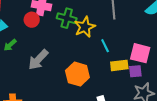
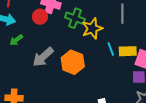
yellow rectangle: (119, 65) -> (128, 51), moved
orange hexagon: (77, 74) -> (73, 62), moved

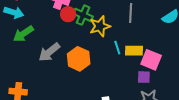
red circle: (40, 17) -> (68, 14), moved
green arrow: (16, 40) -> (23, 34), size x1.5

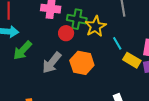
red circle: (68, 14) -> (66, 33), moved
yellow rectangle: (134, 51) -> (132, 60), moved, turned 42

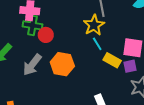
green cross: (77, 19) -> (33, 25), moved
yellow star: (96, 26) -> (94, 25), moved

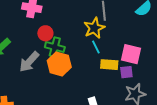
green cross: (33, 25) -> (55, 47), moved
yellow rectangle: (112, 60) -> (109, 65), turned -30

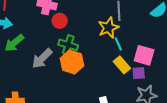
red circle: (45, 33) -> (60, 21), moved
cyan line: (96, 47) -> (118, 44), moved
yellow rectangle: (109, 65) -> (122, 65), turned 42

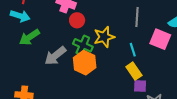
yellow star: (109, 28) -> (104, 37), moved
pink square: (144, 55) -> (160, 39), moved
purple square: (139, 73) -> (140, 86), moved

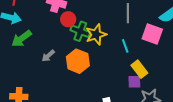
green cross: (83, 45) -> (80, 31), moved
gray arrow: (55, 56) -> (48, 56), size x0.6
yellow rectangle: (134, 71) -> (139, 69), moved

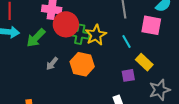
red circle: (68, 19) -> (66, 24), size x1.6
green arrow: (21, 39) -> (36, 38), moved
purple square: (134, 82) -> (128, 75), moved

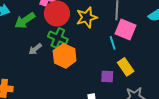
pink square: (151, 25) -> (125, 29), moved
green cross: (80, 34) -> (58, 38), moved
yellow star: (96, 35) -> (87, 17), moved

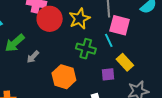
green arrow: (25, 20) -> (15, 43), moved
green cross: (58, 38) -> (86, 49), moved
orange hexagon: (65, 56) -> (64, 77), moved

